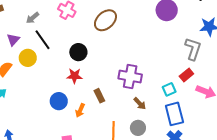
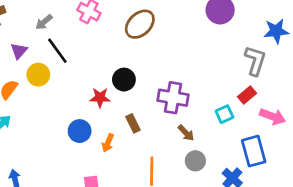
black circle: (78, 52) -> (124, 80), moved
blue rectangle: (174, 114) -> (254, 151), moved
gray circle: (138, 128) -> (195, 161), moved

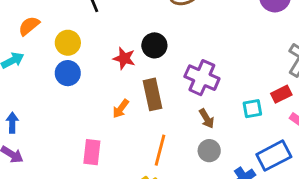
yellow circle: (38, 75) -> (68, 43), moved
brown rectangle: (133, 123) -> (152, 94), size x1.5
blue circle: (80, 131) -> (68, 73), moved
blue rectangle: (254, 151) -> (274, 156), turned 64

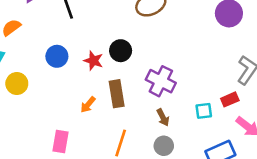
yellow circle: (68, 43) -> (17, 84), moved
blue circle: (68, 73) -> (57, 56), moved

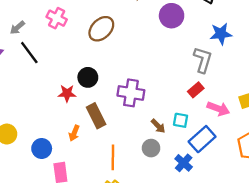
blue circle: (57, 56) -> (42, 148), moved
cyan square: (204, 111) -> (181, 120), moved, turned 35
brown arrow: (163, 117) -> (158, 126), moved

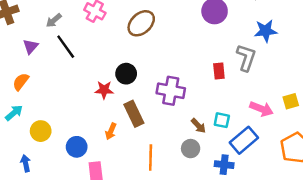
red rectangle: (196, 90) -> (219, 71), moved, turned -56
blue cross: (184, 163) -> (224, 165), turned -36

